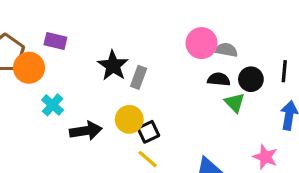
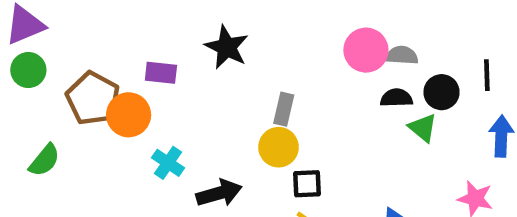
black star: (113, 66) -> (227, 47), moved
yellow circle: (129, 119) -> (279, 147), moved
black square: (148, 132) -> (307, 184), turned 30

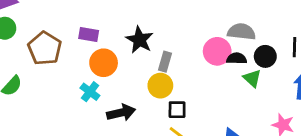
black star: (227, 47) -> (140, 40), moved
pink circle: (366, 50) -> (217, 51), moved
gray semicircle: (402, 55) -> (241, 32), size x1.4
orange circle: (129, 115) -> (104, 63), moved

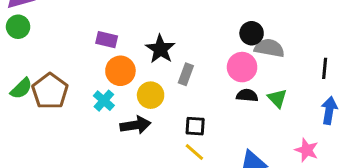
brown pentagon: (45, 48) -> (50, 91), moved
black circle: (265, 56) -> (252, 33), moved
black semicircle: (237, 59) -> (247, 95), moved
yellow circle: (160, 86) -> (151, 95), moved

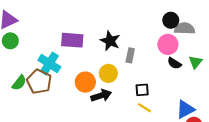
purple rectangle: (107, 40) -> (72, 40), size x1.5
orange circle: (120, 71) -> (85, 82), moved
black semicircle: (247, 95) -> (174, 63), turned -144
green triangle: (277, 98) -> (195, 62), turned 32
cyan cross: (104, 101) -> (49, 64), moved, size x1.5

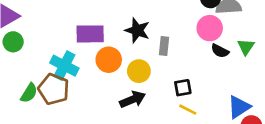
orange circle: (85, 82) -> (109, 60), moved

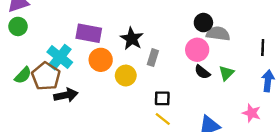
black arrow: (133, 99) -> (66, 95), moved

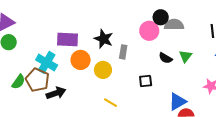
pink circle: (197, 50) -> (149, 31), moved
black square: (162, 98) -> (146, 81), moved
yellow line: (163, 119) -> (110, 103), moved

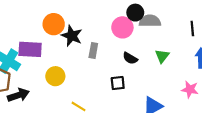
purple rectangle: (68, 40) -> (30, 49), moved
black semicircle: (166, 58) -> (130, 58), moved
orange circle: (81, 60) -> (54, 24), moved
yellow circle: (103, 70) -> (55, 76), moved

